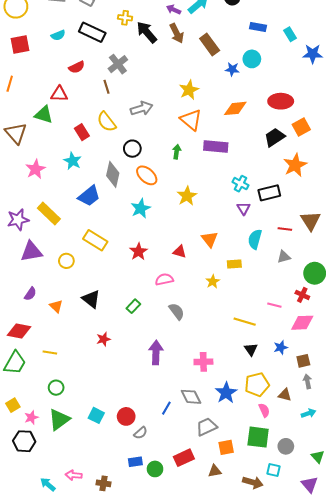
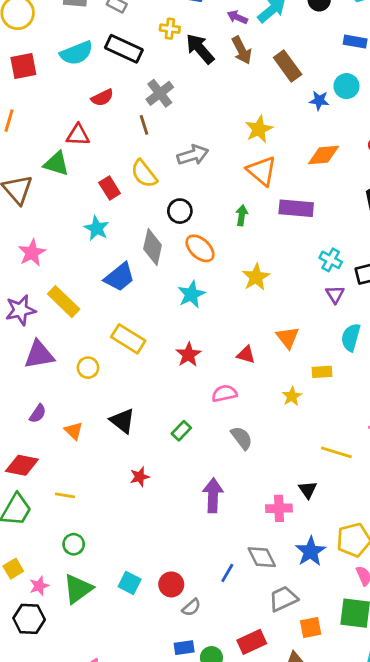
cyan semicircle: (58, 35) -> (76, 53), size x1.6
pink star: (35, 169) -> (32, 253), moved
black triangle: (251, 349) -> (308, 490), moved

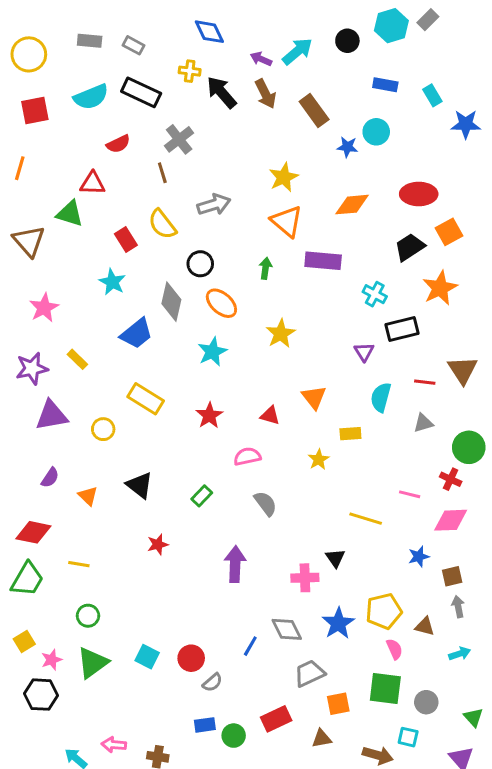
cyan cross: (331, 260) -> (375, 294), moved
yellow rectangle: (64, 302) -> (77, 359), size x0.6

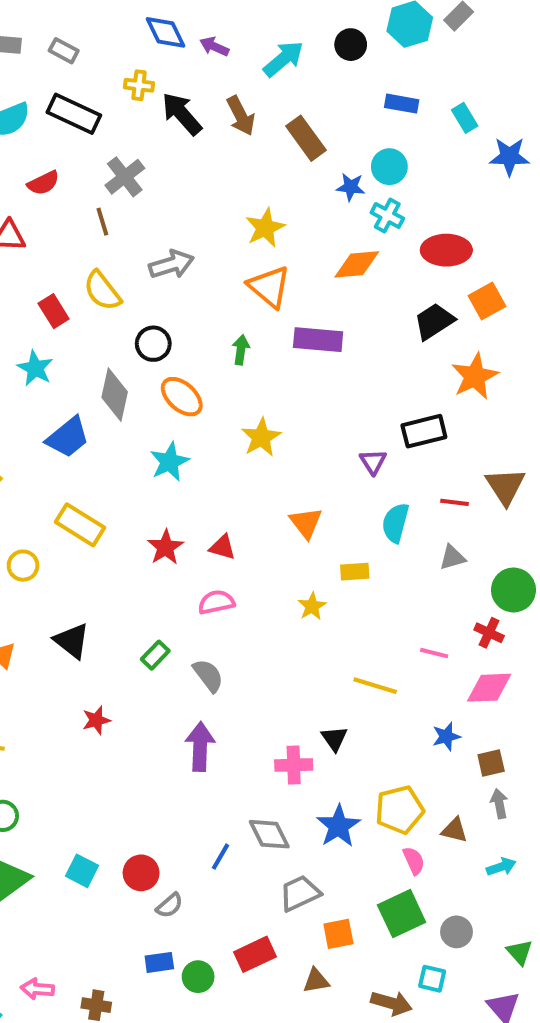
purple arrow: (261, 59) -> (214, 47), moved
cyan cross: (375, 294) -> (387, 216), moved
red triangle: (270, 415) -> (222, 547), moved
gray semicircle: (265, 503) -> (208, 675), moved
green square: (385, 689) -> (402, 914), turned -32

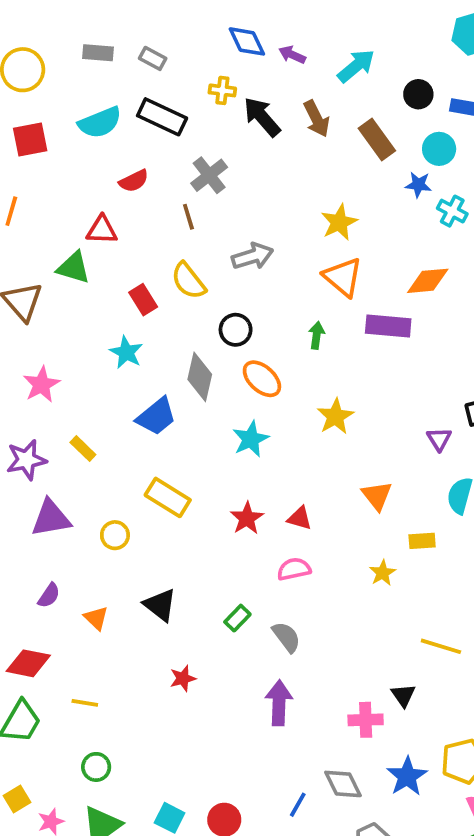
black circle: (351, 45) -> (418, 94), moved
cyan circle: (389, 167) -> (439, 149), moved
orange diamond: (357, 264) -> (428, 281), moved

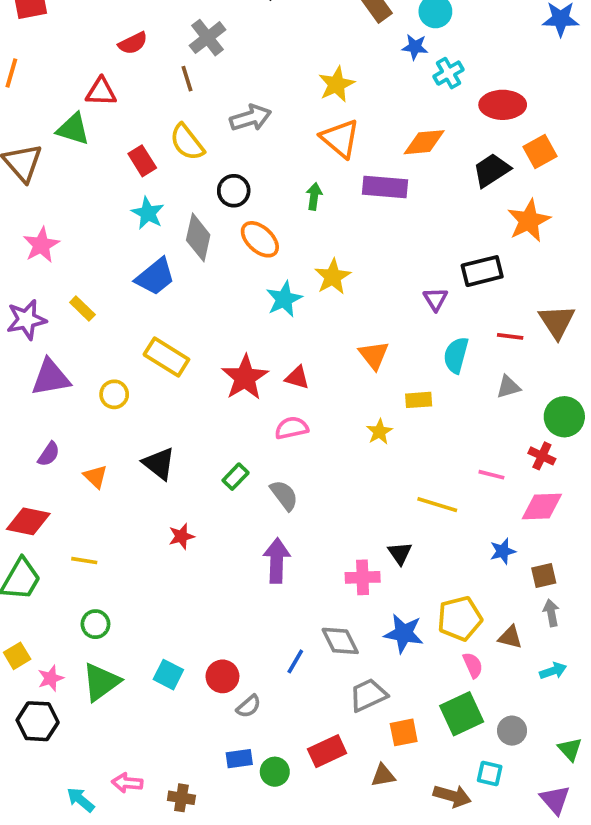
cyan cross: (452, 211) -> (448, 73), turned 32
cyan star: (126, 352) -> (148, 213), moved
cyan star: (251, 439) -> (284, 299), moved
red star: (247, 518) -> (245, 378), size x1.4
blue star: (407, 776) -> (404, 633), turned -30

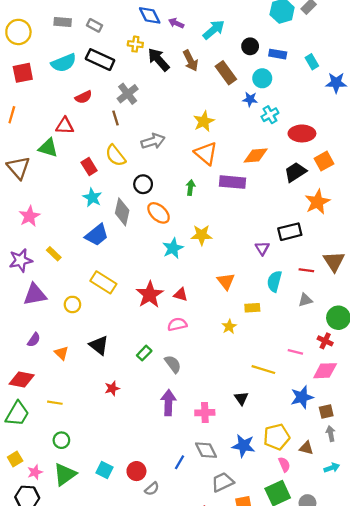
yellow star: (333, 277) -> (202, 235), turned 30
blue star: (503, 551) -> (302, 397), size x1.5
pink cross: (363, 577) -> (205, 413), moved

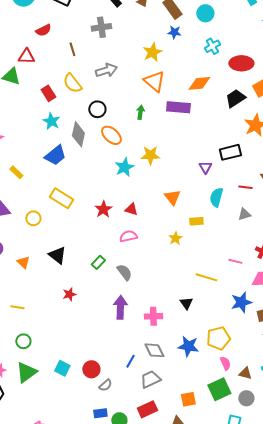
gray cross: (128, 94) -> (101, 27), moved, turned 30
blue star: (250, 99) -> (174, 32), moved
red star: (150, 295) -> (103, 209), size x0.7
brown triangle: (306, 448) -> (245, 373), moved
gray trapezoid: (223, 482) -> (150, 379), moved

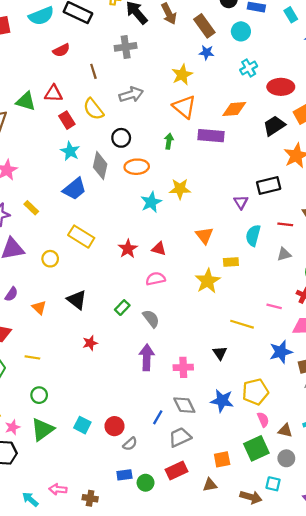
red triangle: (26, 56) -> (54, 94), moved
orange ellipse: (111, 135) -> (137, 167), turned -45
yellow star: (175, 238) -> (208, 281), size x1.6

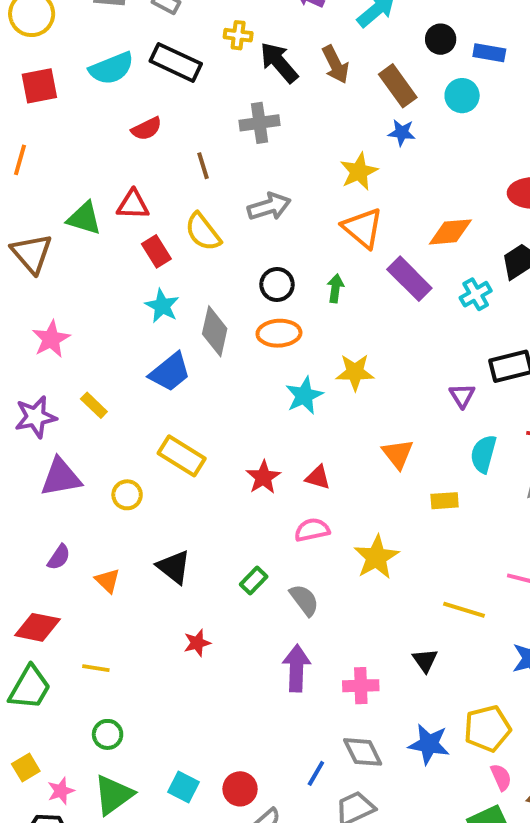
cyan cross: (249, 68) -> (476, 294), moved
purple rectangle: (211, 136) -> (409, 279), turned 40
black circle: (121, 138) -> (277, 284), moved
yellow star: (208, 281) -> (376, 557), moved

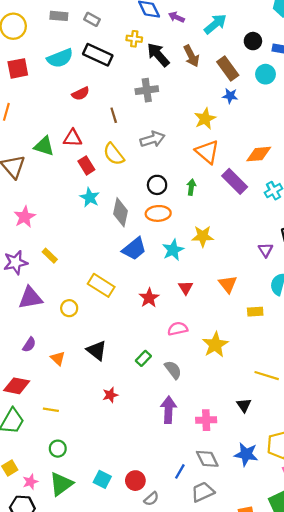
blue trapezoid: (170, 372) -> (134, 249), moved
red triangle: (318, 477) -> (186, 288), moved, turned 42

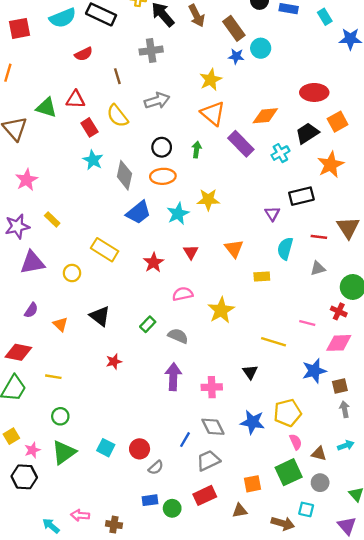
cyan circle: (265, 74) -> (261, 48), moved
gray semicircle: (173, 370) -> (178, 336), turned -30

